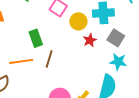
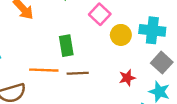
red star: (90, 40) -> (127, 78), moved
brown line: (49, 59) -> (78, 73), turned 60

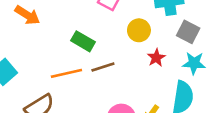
yellow circle: (121, 35) -> (139, 30), moved
green rectangle: (66, 46) -> (83, 41), turned -35

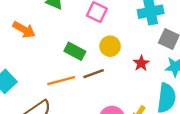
yellow circle: (139, 30) -> (110, 46), moved

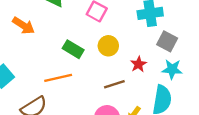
brown line: (94, 74) -> (114, 84), moved

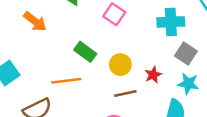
yellow circle: (108, 46) -> (120, 65), moved

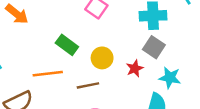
gray square: (186, 53) -> (154, 47), moved
brown line: (125, 94) -> (88, 85), moved

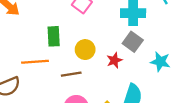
green rectangle: (67, 45) -> (54, 36), turned 48
cyan star: (170, 78) -> (160, 62), moved

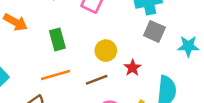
green rectangle: (54, 36) -> (57, 39), moved
red star: (114, 60) -> (133, 68), moved

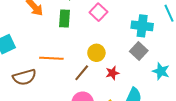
green rectangle: (57, 39) -> (64, 18), moved
brown line: (97, 80) -> (82, 73), turned -48

